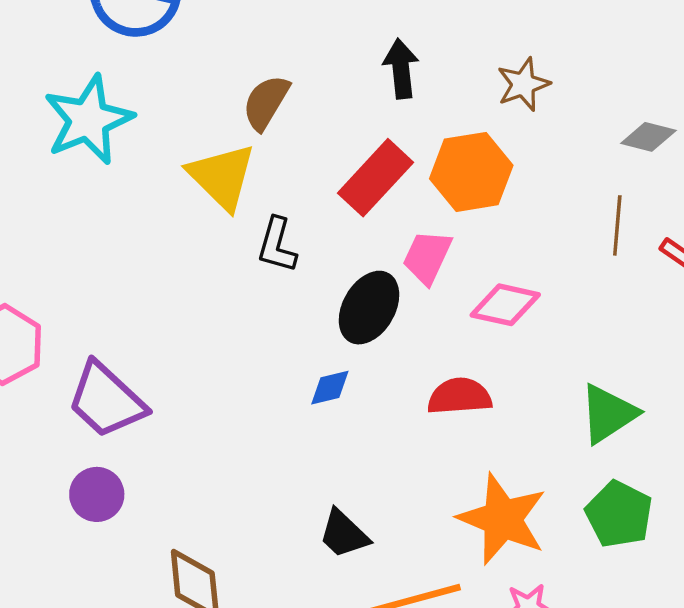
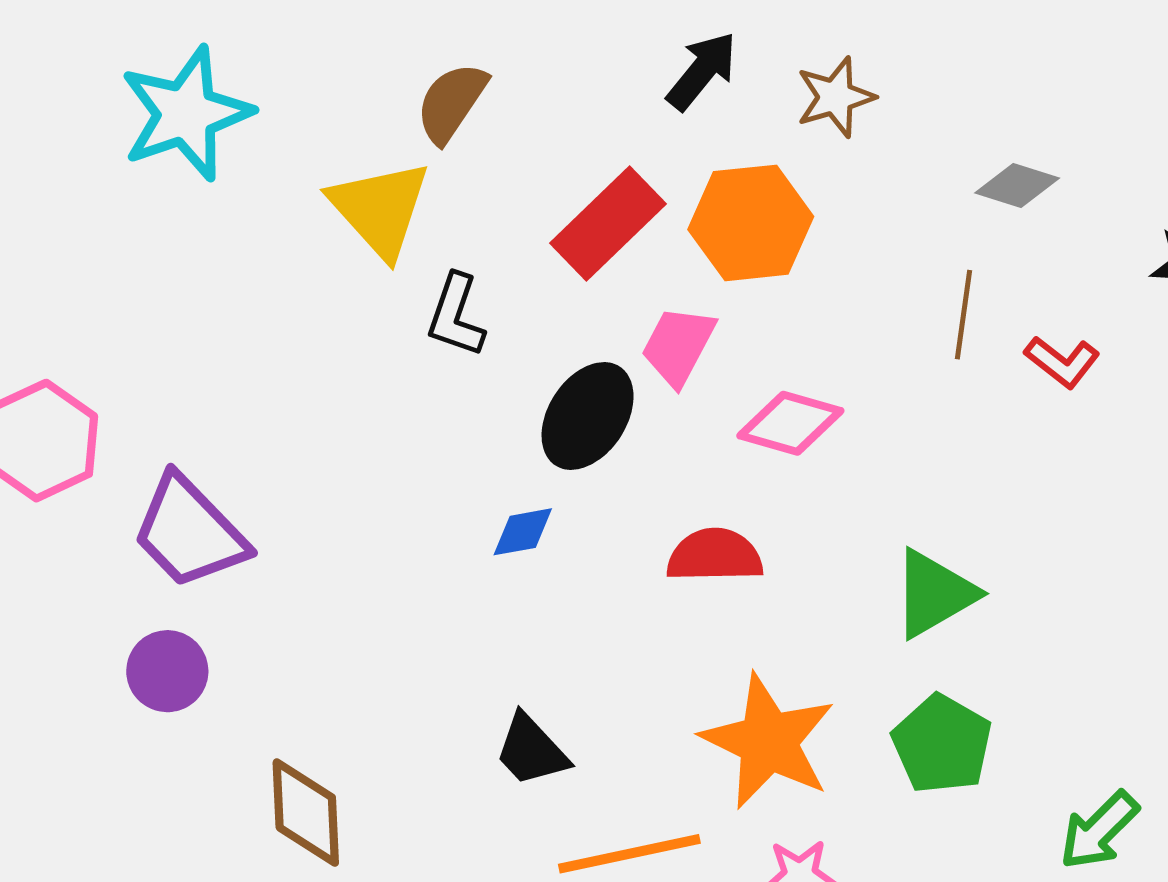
black arrow: (401, 69) -> (702, 71), moved, turned 42

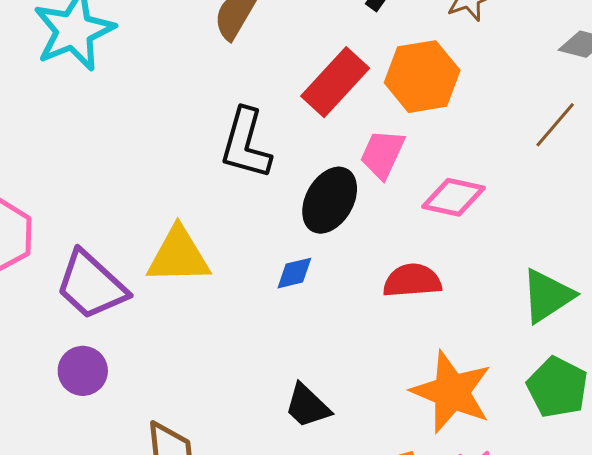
yellow triangle: (380, 209) -> (178, 256), moved, turned -46
brown line: (963, 315) -> (555, 125), turned 36
black L-shape: (456, 316) -> (246, 144), size x1.4

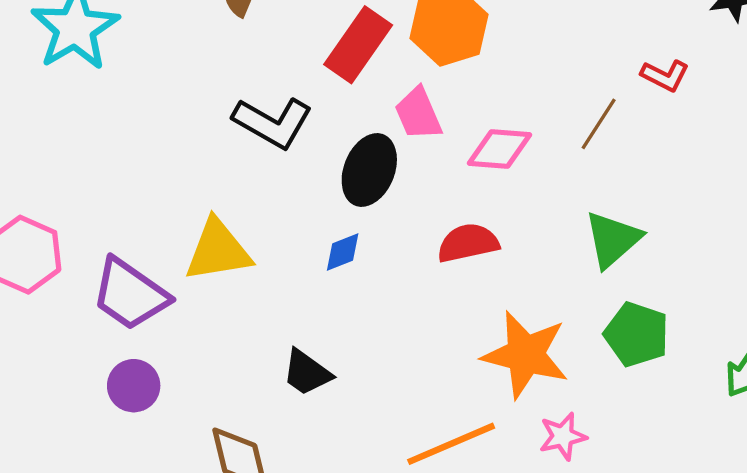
brown line: (555, 125) -> (599, 124), moved
black L-shape: (246, 144) -> (273, 123), turned -68
pink trapezoid: (382, 154) -> (418, 114), turned -40
black trapezoid: (307, 406) -> (307, 373), moved

